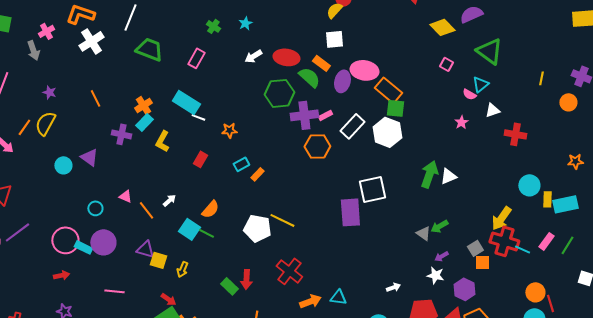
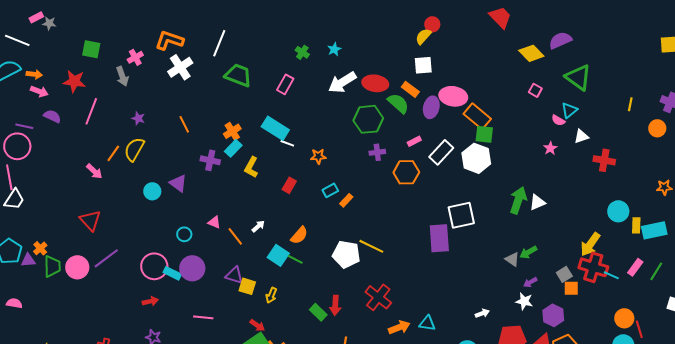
white arrow: (253, 56) -> (342, 82), size x1.6
purple cross: (304, 115) -> (377, 152), moved, size x0.6

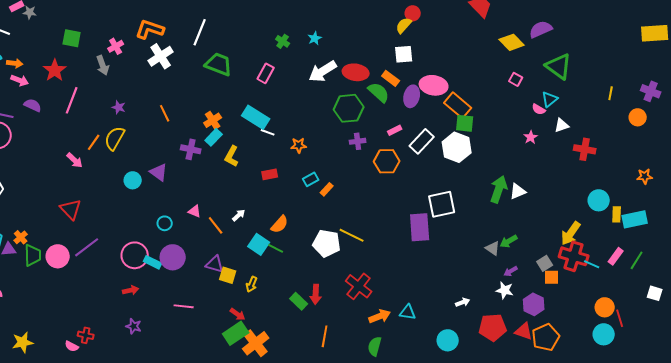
red star: (74, 81) -> (55, 70), turned 30
red rectangle: (289, 185) -> (270, 174), turned 49

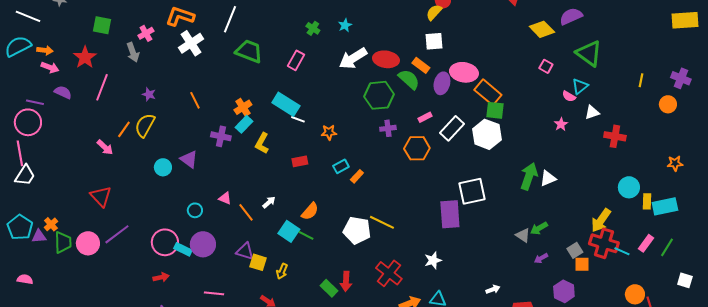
white star: (505, 290) -> (433, 260), moved, turned -30

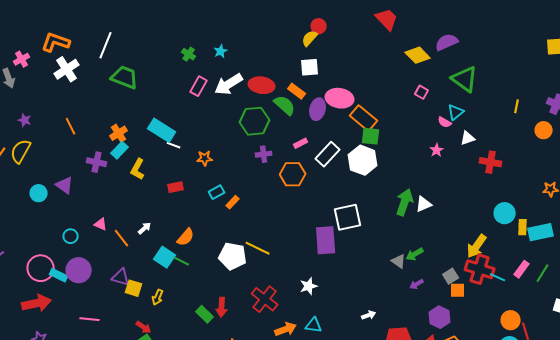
pink rectangle: (296, 60) -> (199, 86), moved
red arrow: (161, 277) -> (37, 303), size x1.8

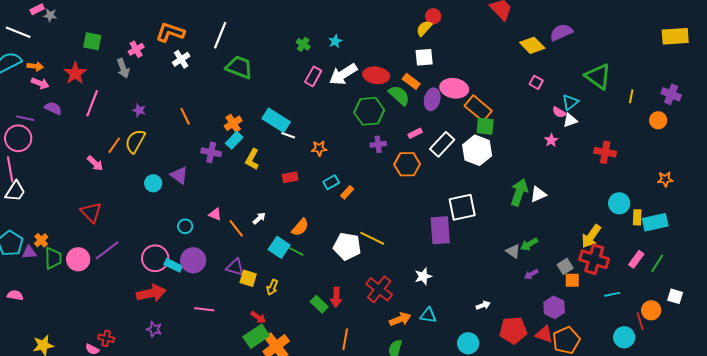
white cross: (67, 69) -> (181, 59), size x0.7
green triangle: (465, 79) -> (598, 76), moved
white triangle: (468, 138) -> (570, 120), moved
cyan line: (498, 277) -> (612, 294), moved, turned -35
orange circle: (511, 320) -> (651, 310), moved

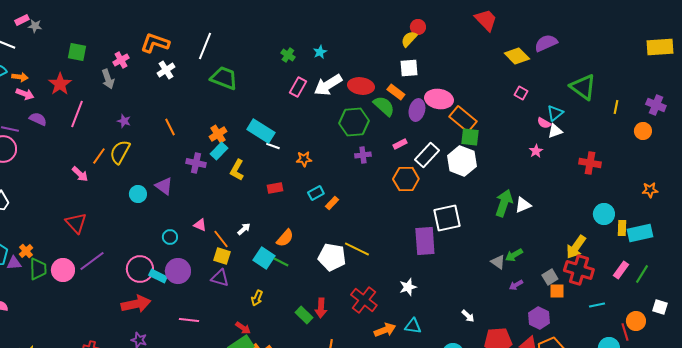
orange hexagon: (407, 164) -> (406, 179), moved
yellow square: (248, 278) -> (222, 256), moved
white arrow: (483, 305) -> (468, 316), turned 64

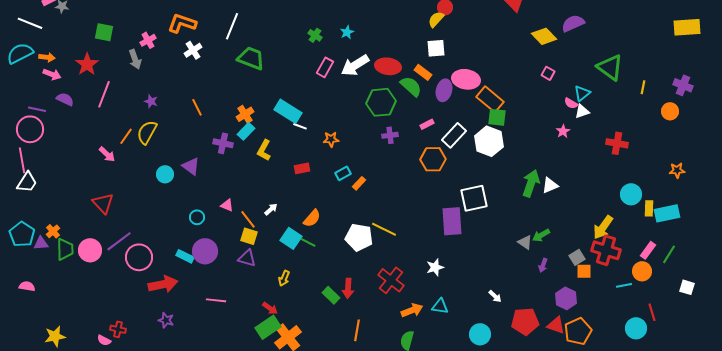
pink circle: (140, 269) -> (139, 257), moved
purple arrow: (516, 285) -> (543, 265), turned -40
orange circle: (636, 321) -> (642, 271), moved

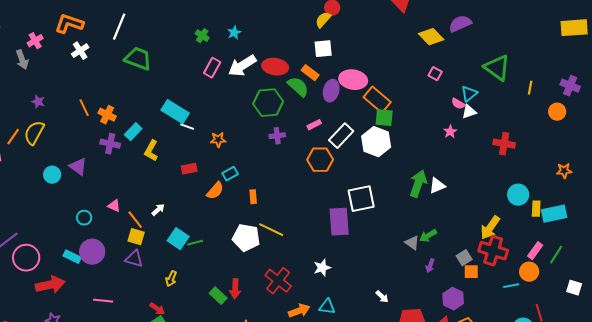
orange cross: (245, 114) -> (107, 115), moved, turned -30
orange rectangle: (359, 183) -> (253, 197), moved, turned -48
orange semicircle: (312, 218) -> (215, 191), moved
green line: (308, 242) -> (195, 243), turned -42

